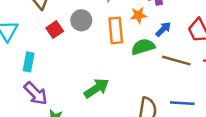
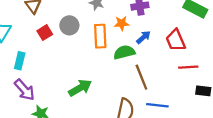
brown line: (176, 61) -> (141, 77), moved, turned 50

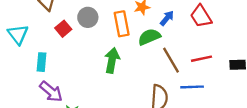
red line: (188, 67) -> (201, 59), moved
green arrow: (80, 88) -> (112, 60), moved, turned -40

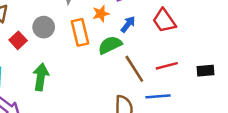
green arrow: (112, 60) -> (41, 77), moved

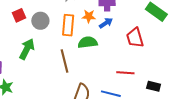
blue arrow: (128, 24) -> (106, 23), moved
gray circle: (44, 27) -> (40, 21), moved
brown line: (134, 69) -> (64, 61), moved

